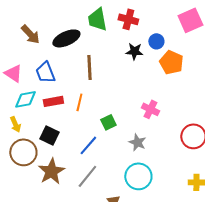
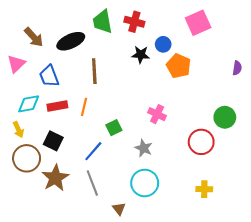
pink triangle: (13, 73) -> (16, 64), moved, turned 42
gray line: (87, 176) -> (92, 183), turned -60

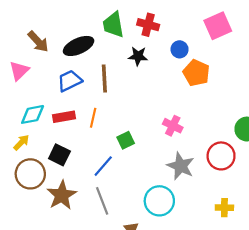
black star: (141, 55) -> (138, 56), moved
blue trapezoid: (49, 76) -> (70, 81), moved, turned 85
yellow arrow: (18, 130) -> (21, 142), turned -112
gray star: (144, 148) -> (181, 166), moved, size x1.4

